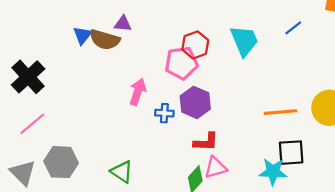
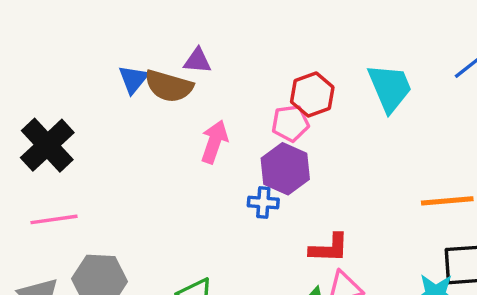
pink pentagon: (181, 63) -> (290, 123), size x0.7
pink arrow: (138, 92) -> (214, 142), moved
purple hexagon: (195, 102) -> (285, 169), moved
pink line: (32, 124) -> (54, 219), turned 32

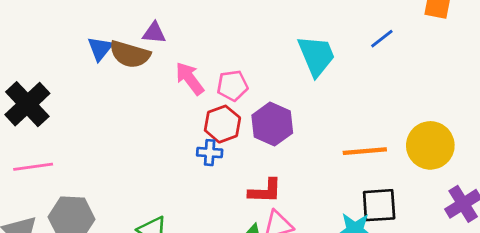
red hexagon: (312, 95) -> (222, 124), moved
pink arrow: (214, 142) -> (190, 78), moved, turned -56
purple hexagon: (285, 169) -> (272, 124), moved

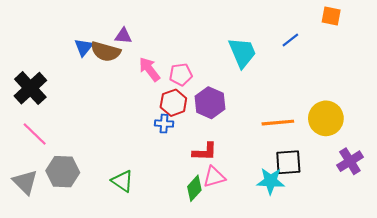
pink line: (33, 167) -> (35, 134), turned 52

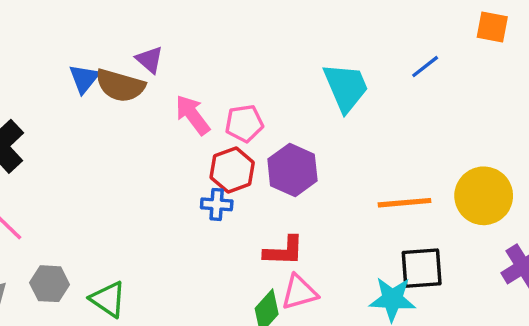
purple triangle: (123, 36) -> (149, 60), turned 36
gray hexagon: (63, 172) -> (50, 284), size x0.7
green triangle: (122, 181) -> (108, 299), moved

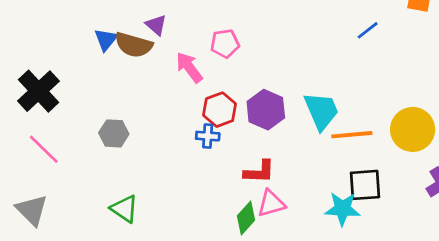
cyan trapezoid: (346, 87) -> (321, 111), moved
pink pentagon: (244, 123) -> (225, 44), moved
gray hexagon: (50, 284) -> (114, 133), moved

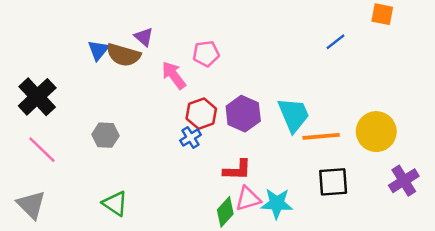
blue cross: (208, 136) -> (191, 138), turned -36
cyan star: (343, 209) -> (277, 203), moved

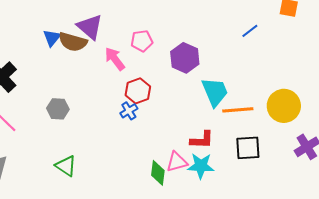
purple triangle: (144, 37) -> (90, 27), size x1.6
purple hexagon: (243, 114) -> (185, 58), moved
red L-shape: (237, 170) -> (202, 140), moved
green diamond: (225, 212) -> (158, 173), turned -35

